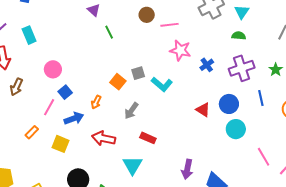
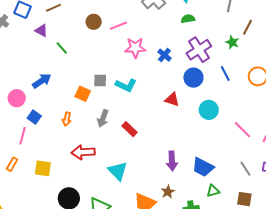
gray square: (138, 73) -> (100, 80), turned 32
blue circle: (229, 104) -> (193, 78), moved
blue arrow: (74, 118) -> (42, 81), moved
red rectangle: (148, 138) -> (130, 129), moved, turned 35

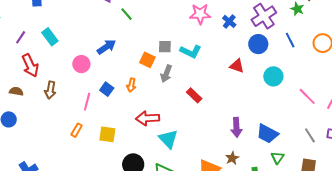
blue square: (34, 117) -> (107, 89), moved
gray arrow: (103, 118) -> (166, 74), moved
cyan triangle: (118, 171) -> (168, 139), moved
green triangle: (213, 191) -> (277, 158), turned -40

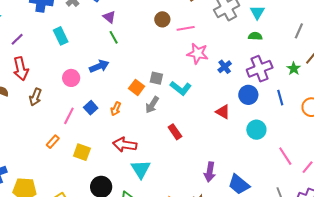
green line: (127, 14) -> (114, 37), moved
cyan rectangle: (50, 37) -> (61, 36), moved

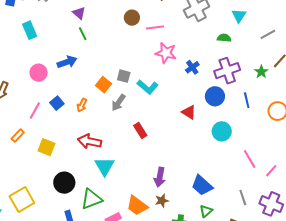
cyan triangle: (257, 12) -> (239, 16), moved
gray line: (299, 31) -> (268, 34), turned 35
purple arrow: (210, 172) -> (160, 177), moved

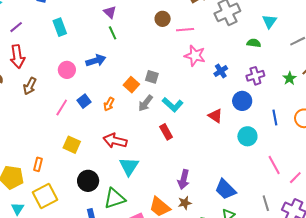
purple cross: (227, 71) -> (255, 76), size x0.7
cyan L-shape: (148, 87) -> (173, 105), moved
blue line: (247, 100) -> (275, 117), moved
orange rectangle: (18, 136) -> (38, 164), moved, turned -32

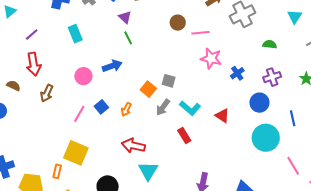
cyan triangle: (270, 21) -> (295, 17), moved
red triangle: (215, 116) -> (222, 116), moved
cyan circle: (247, 136) -> (266, 138), size x1.4
yellow square: (72, 145) -> (76, 153), moved, size x1.4

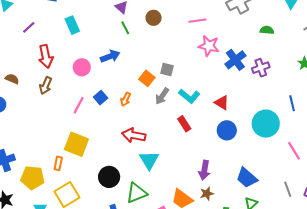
brown circle: (178, 23) -> (154, 18), moved
red arrow: (34, 64) -> (46, 56), moved
blue cross: (237, 73) -> (235, 60), size x1.5
purple cross: (272, 77) -> (261, 68), moved
blue circle: (259, 103) -> (227, 130), moved

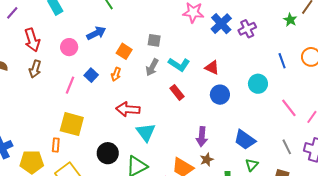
orange square: (147, 78) -> (124, 51), moved
cyan circle: (266, 124) -> (258, 84), size x0.7

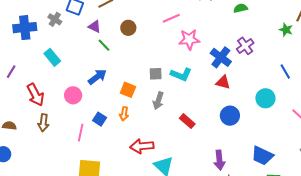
blue cross: (221, 24) -> (221, 57), moved
cyan L-shape: (179, 64) -> (181, 74), moved
red triangle: (212, 68) -> (223, 82), moved

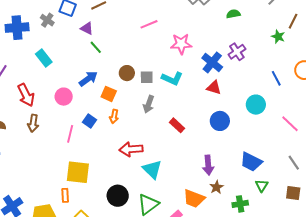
pink line: (171, 18) -> (149, 24), moved
brown circle: (128, 28) -> (127, 73), moved
orange square: (128, 90) -> (109, 94), moved

